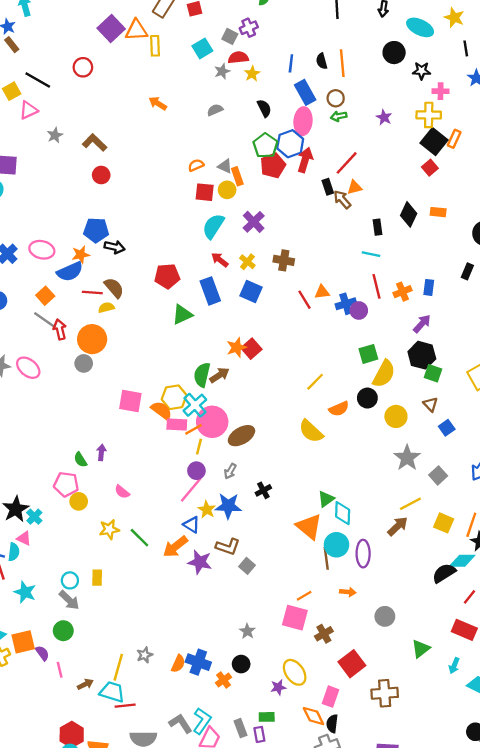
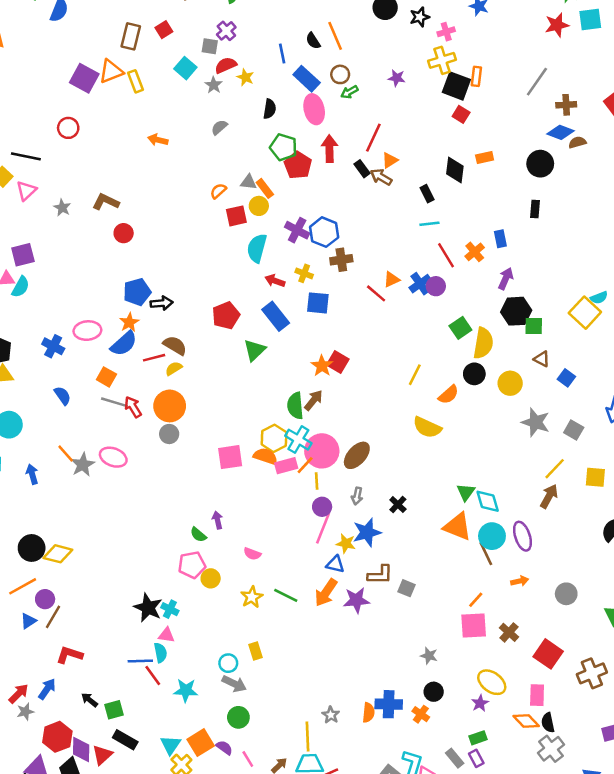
black semicircle: (264, 108) -> (270, 109), turned 54
blue hexagon: (290, 144) -> (324, 232), moved

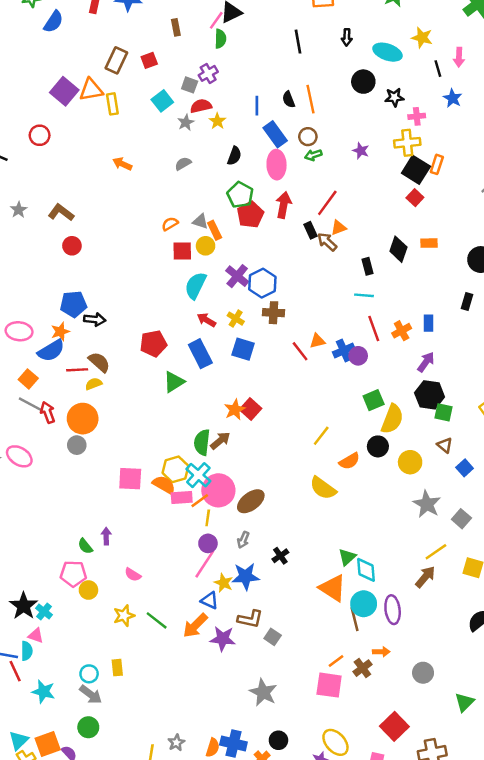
brown cross: (509, 632) -> (362, 668), moved
gray star: (429, 656) -> (263, 692), moved, size x1.6

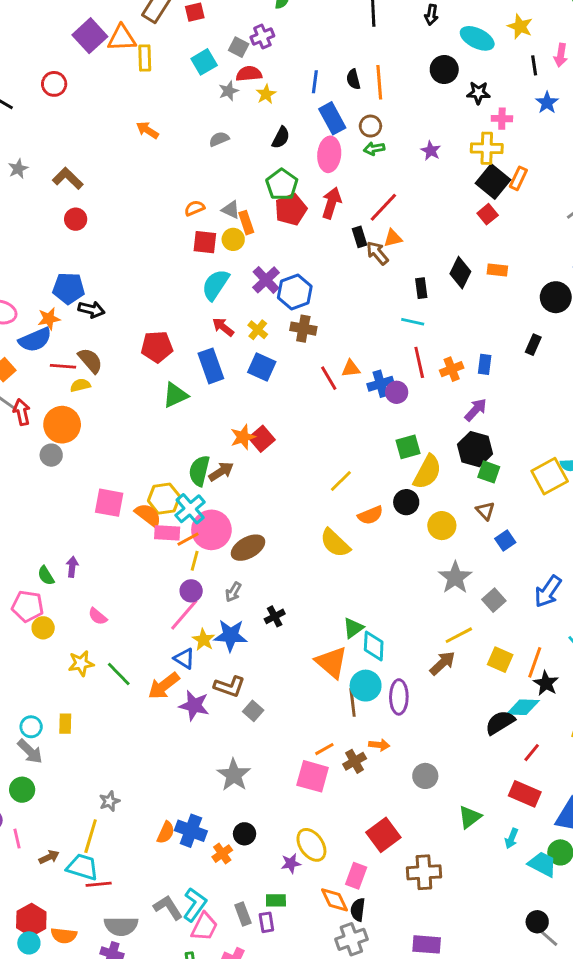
gray star: (176, 743) -> (109, 801), moved

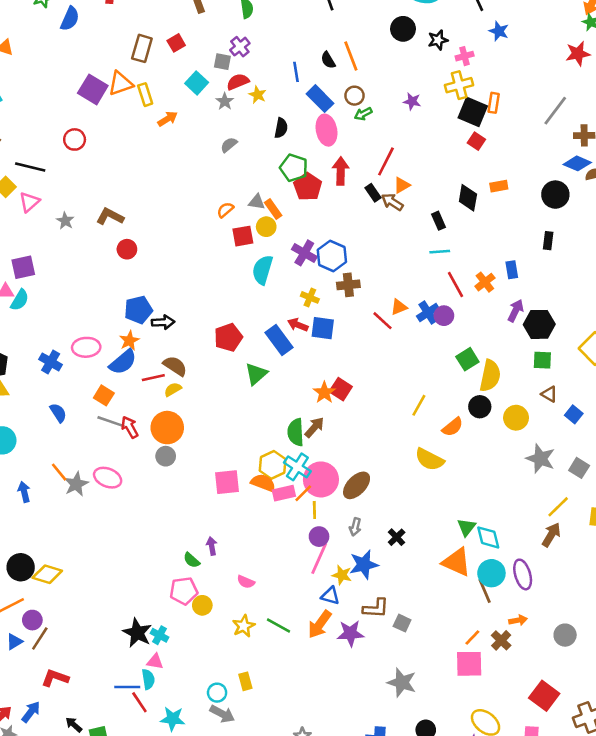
orange arrow: (147, 130) -> (168, 119), moved, turned 132
red arrow: (223, 327) -> (298, 325), moved
black hexagon: (475, 449) -> (539, 324), moved

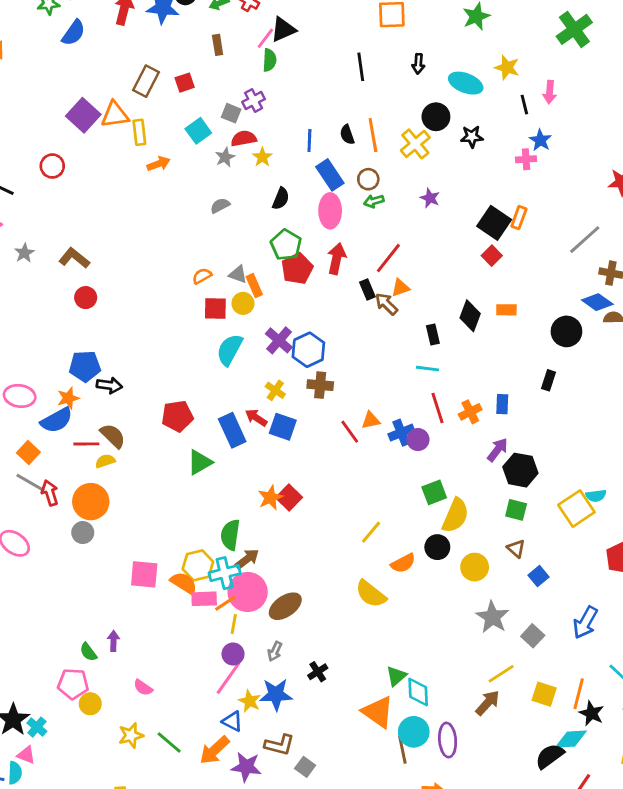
pink cross: (465, 56) -> (526, 159), moved
yellow cross: (459, 85) -> (415, 144), moved, turned -36
brown arrow: (314, 427) -> (247, 559), moved
cyan cross: (297, 467) -> (225, 573), turned 32

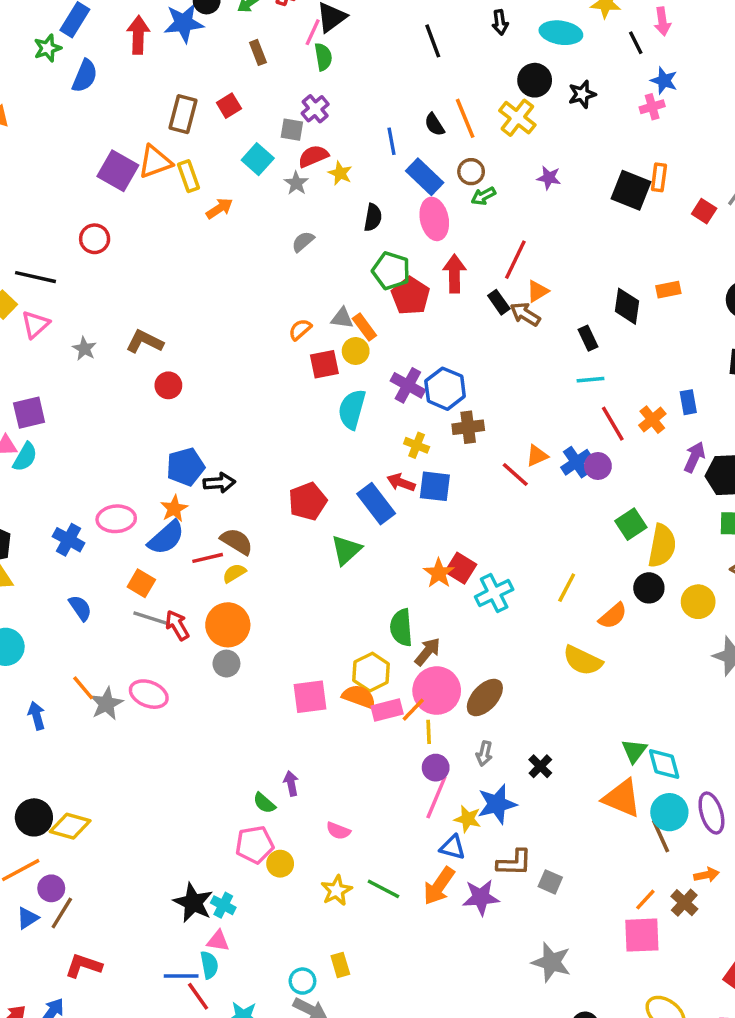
red square: (492, 256) -> (704, 211), moved
cyan cross: (225, 573) -> (494, 593), moved

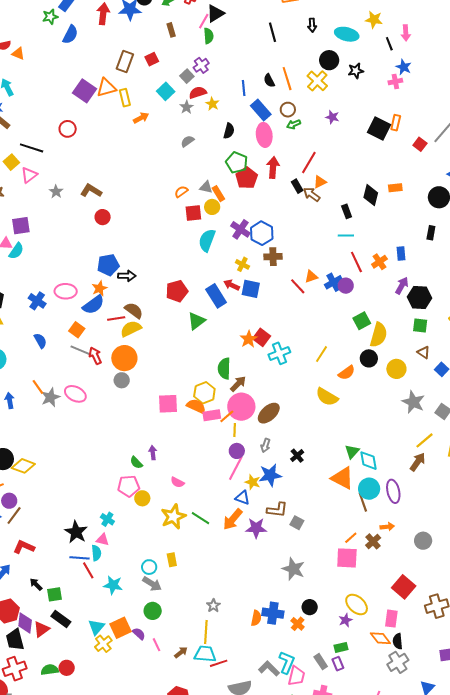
gray square: (292, 130) -> (187, 76), turned 32
yellow semicircle: (234, 573) -> (131, 329), size x1.5
yellow star: (336, 890) -> (173, 517), size x1.4
black star: (193, 903) -> (76, 532), moved

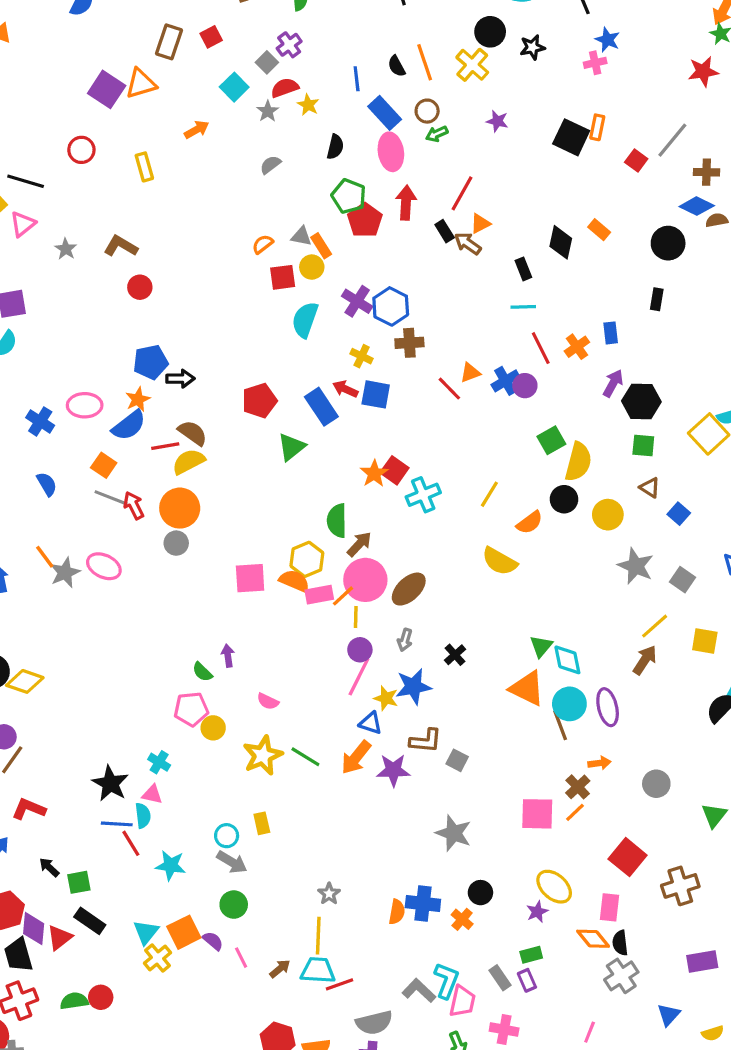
yellow rectangle: (125, 98) -> (144, 167), moved
orange rectangle: (395, 188) -> (599, 230), turned 48
orange line: (351, 538) -> (575, 812), moved

